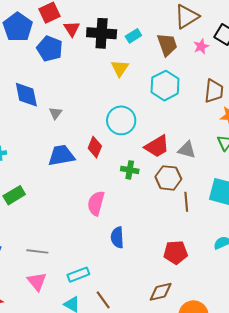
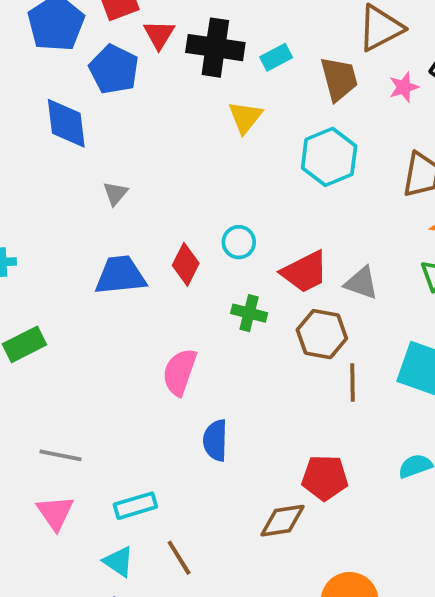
blue diamond: (26, 95) -> (66, 123), moved
cyan circle: (121, 120) -> (239, 242), moved, size x0.6
brown diamond: (161, 292) -> (282, 521), moved

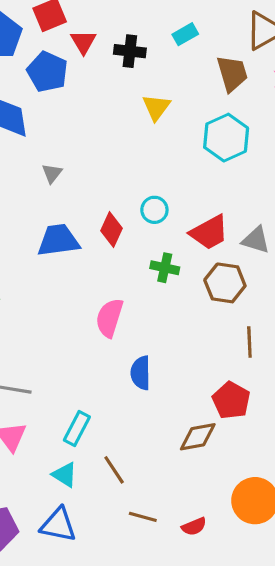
black cross: (215, 48) -> (130, 51), size x0.7
cyan rectangle: (276, 57) -> (185, 34), moved
brown line: (352, 382) -> (249, 342), moved
red pentagon: (325, 478) -> (231, 400), turned 30
cyan rectangle: (135, 506) -> (77, 429), turned -44

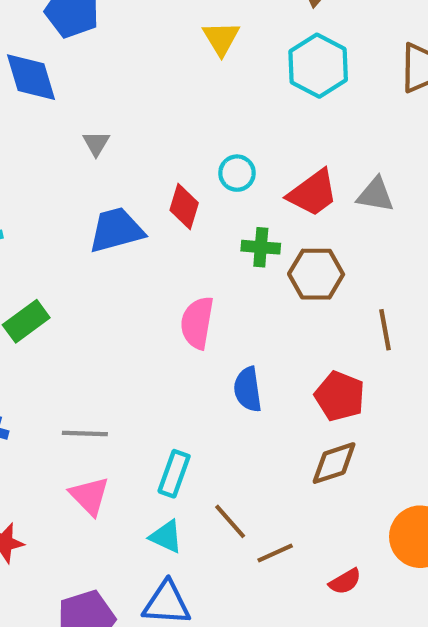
brown hexagon: (225, 283) -> (316, 274), moved
red pentagon: (231, 400) -> (340, 396), moved
brown line: (143, 517) -> (275, 553), moved, turned -32

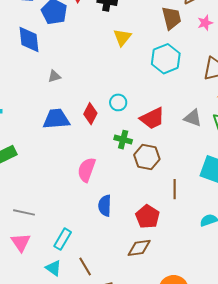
gray triangle: (96, 143) -> (54, 76), turned 32
gray triangle: (375, 195) -> (193, 118), moved

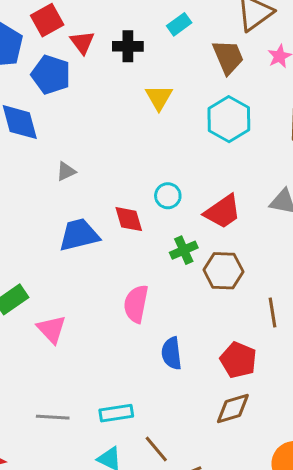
red diamond: (90, 114) -> (129, 219), turned -35
green cross: (123, 140) -> (184, 250), turned -30
gray line: (24, 212) -> (53, 417), moved
cyan rectangle: (63, 239) -> (116, 413), turned 60
pink triangle: (21, 242) -> (51, 329), moved

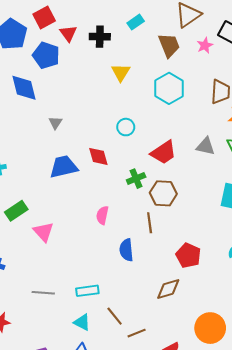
gray triangle: (66, 171) -> (55, 123), turned -32
cyan circle: (168, 196) -> (126, 127), moved
pink semicircle: (136, 304) -> (102, 215), size x0.7
brown line: (273, 313) -> (150, 223), moved
red pentagon: (238, 360) -> (188, 255), moved

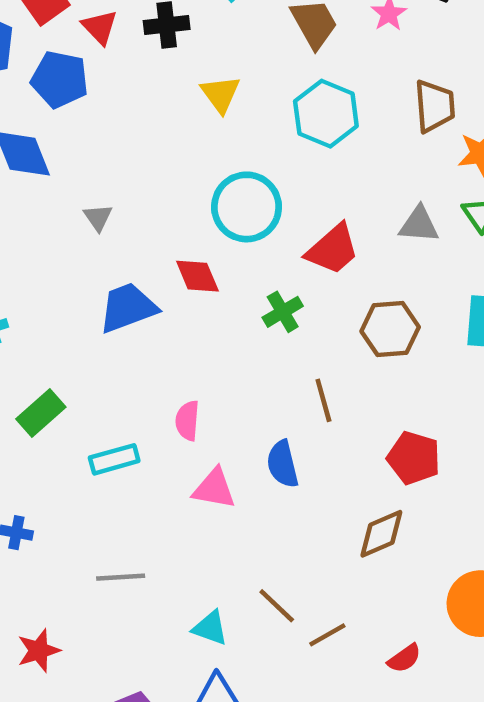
cyan circle: (126, 127) -> (247, 207), size x1.8
brown hexagon: (163, 193) -> (390, 329), moved
pink semicircle: (102, 215) -> (187, 421), moved
pink triangle: (43, 232) -> (214, 489), moved, turned -30
cyan rectangle: (87, 291) -> (114, 459), moved

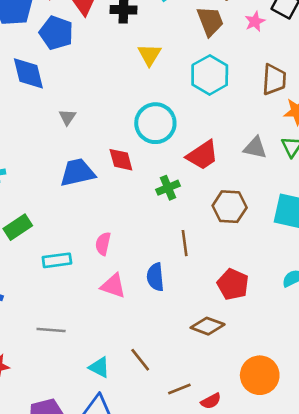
brown diamond: (381, 534) -> (208, 326), turned 36
brown line: (327, 635) -> (179, 389), moved

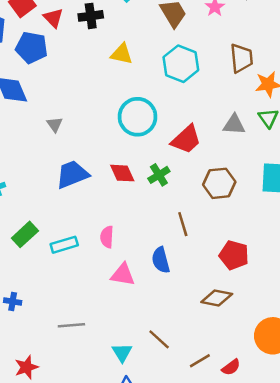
yellow triangle: (149, 55) -> (122, 54), turned -40
red diamond: (121, 160) -> (122, 173), moved
cyan rectangle: (57, 260) -> (64, 245), moved
cyan triangle: (99, 367) -> (122, 353), turned 40

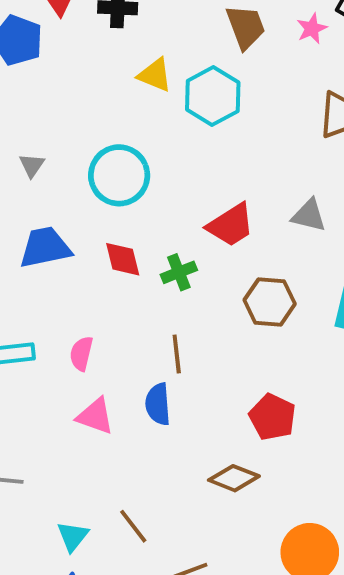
cyan hexagon: (181, 64) -> (213, 96), moved
cyan circle: (137, 117) -> (119, 175), moved
brown line: (183, 224) -> (177, 354), moved

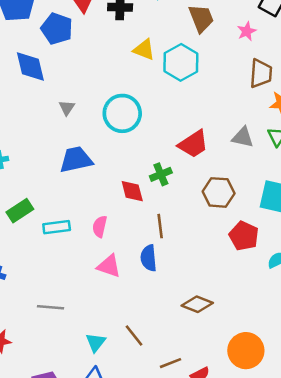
pink star: (312, 28) -> (247, 31), moved
red diamond: (123, 259) -> (132, 191), moved
red pentagon: (272, 417) -> (244, 236), moved

